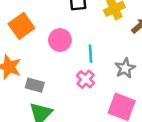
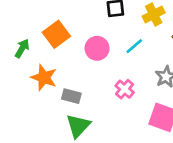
cyan line: (91, 54) -> (134, 46), moved, turned 54

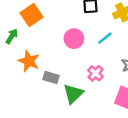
orange square: (56, 34) -> (32, 15), moved
green triangle: (78, 126) -> (73, 94), moved

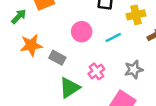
orange star: (29, 61) -> (31, 45), turned 30
gray rectangle: (51, 77) -> (57, 58), moved

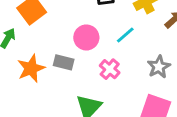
gray rectangle: (57, 58) -> (64, 62), moved
pink cross: (96, 71) -> (110, 69), moved

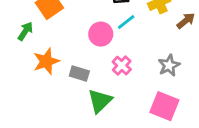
cyan line: (125, 35) -> (126, 22), moved
gray rectangle: (64, 62) -> (79, 74), moved

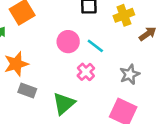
cyan line: (126, 22) -> (95, 46), moved, turned 72
gray rectangle: (79, 74) -> (27, 91), moved

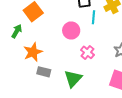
cyan line: (95, 46) -> (94, 17), moved, turned 64

